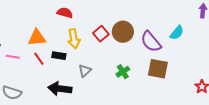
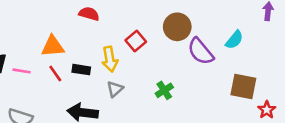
brown circle: (123, 32) -> (177, 27), moved
yellow arrow: (74, 39) -> (110, 59), moved
brown square: (158, 69) -> (243, 86), moved

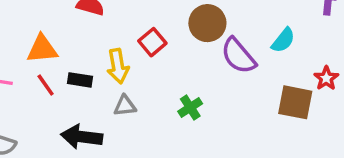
gray triangle: (115, 89) -> (125, 106), turned 36
red star: (267, 110) -> (326, 78), moved

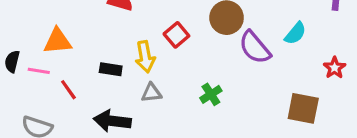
orange triangle: (42, 49) -> (58, 41), moved
red line: (46, 85) -> (68, 90), moved
brown square: (295, 102) -> (303, 108), moved

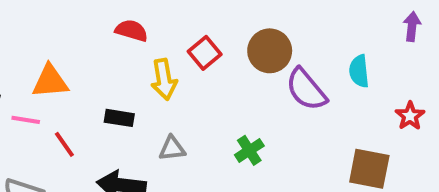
cyan semicircle: (295, 33) -> (359, 71), turned 135
red square: (176, 35) -> (205, 53), moved
yellow arrow: (145, 57) -> (164, 79), moved

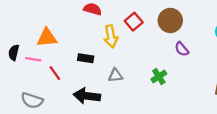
purple semicircle: (306, 89) -> (182, 49), moved, size x0.6

